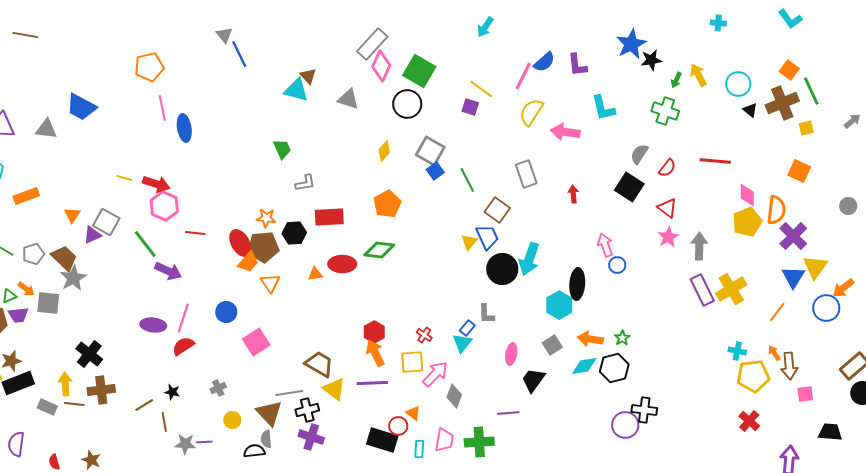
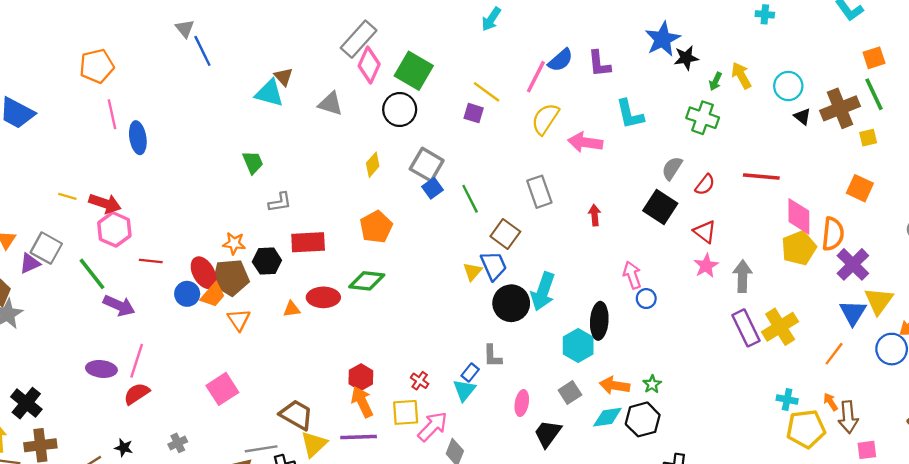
orange square: (789, 70) -> (874, 58), moved, turned 36
pink diamond: (747, 195) -> (799, 216), size x1.4
blue circle: (226, 312) -> (187, 294), moved
yellow triangle: (334, 389) -> (314, 444), turned 40

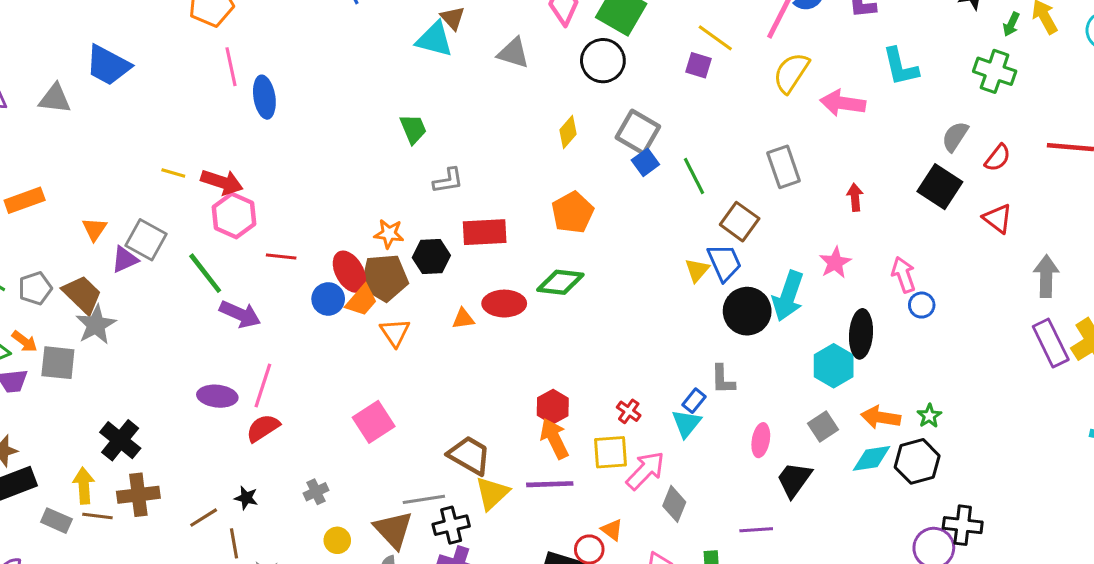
pink star: (706, 266) -> (835, 263), moved

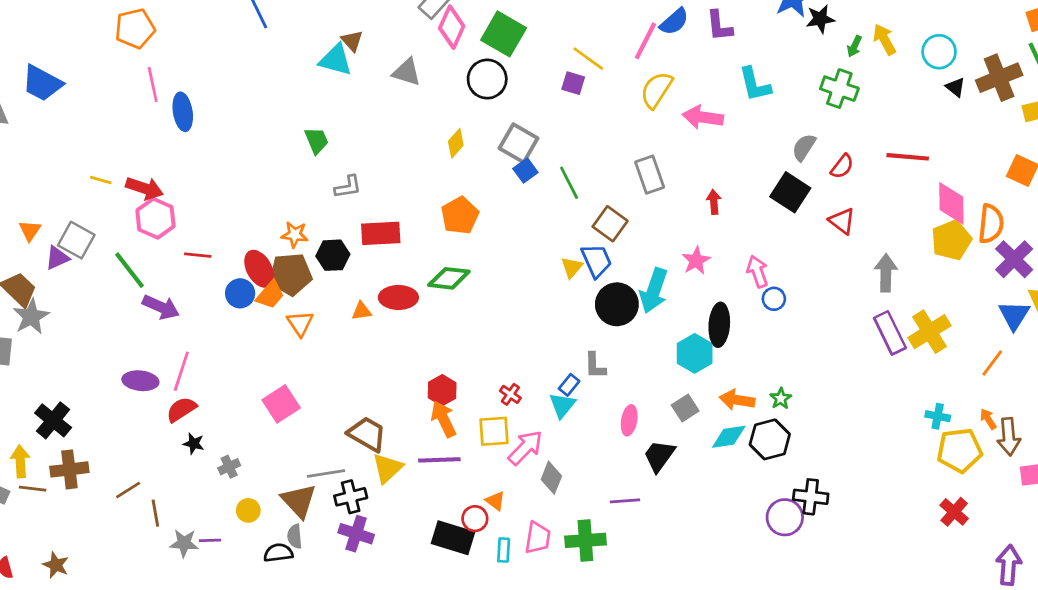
black star: (246, 498) -> (194, 444), moved

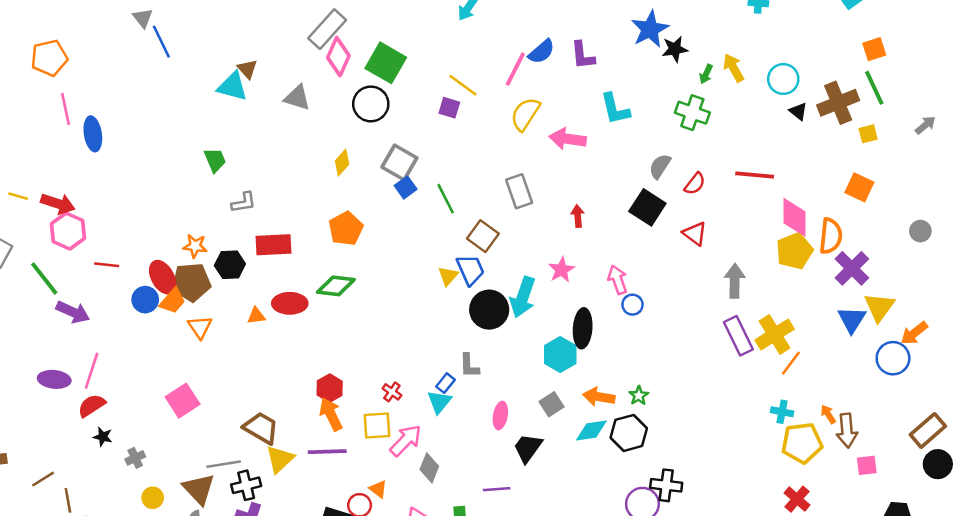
orange line: (992, 363) -> (791, 363), moved

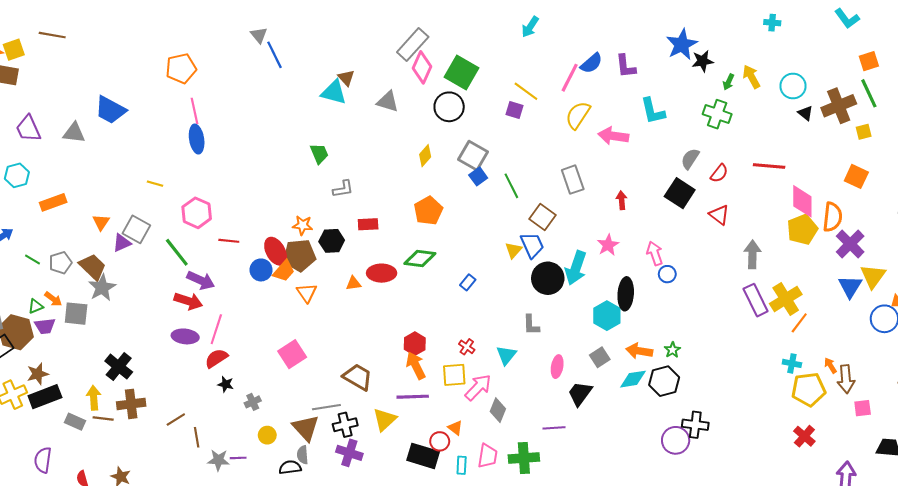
blue ellipse: (93, 134) -> (197, 139), moved
red arrow: (58, 204) -> (188, 301), moved
red rectangle: (274, 245) -> (368, 224), size x0.7
blue rectangle: (446, 383) -> (468, 282), moved
yellow triangle: (280, 459) -> (385, 420), moved

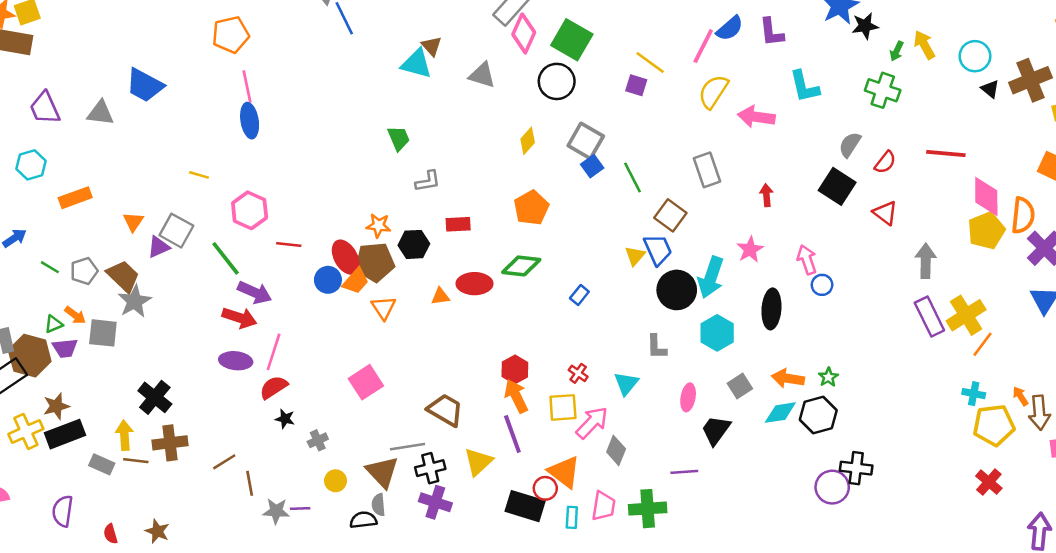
cyan hexagon: (607, 316) -> (717, 333), moved
purple line: (413, 397) -> (512, 434), turned 72
orange triangle: (455, 428) -> (564, 472), size x1.8

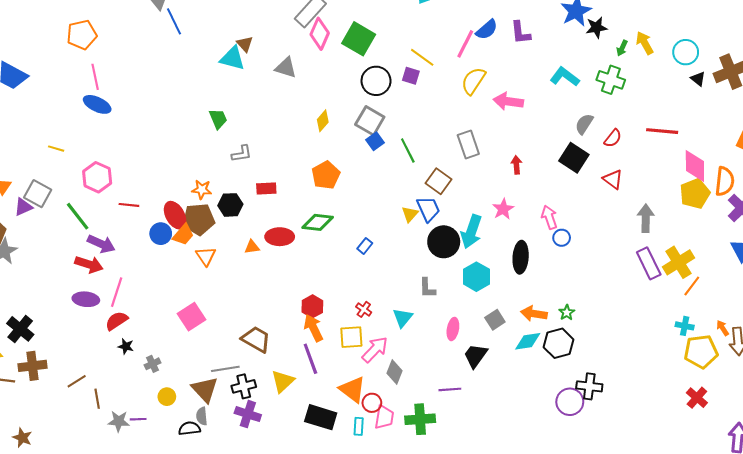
black circle: (557, 81) -> (376, 81), moved
cyan L-shape: (804, 86) -> (565, 77), moved, turned 140
blue ellipse: (250, 121) -> (97, 104), turned -56
red circle: (545, 488) -> (372, 403), moved

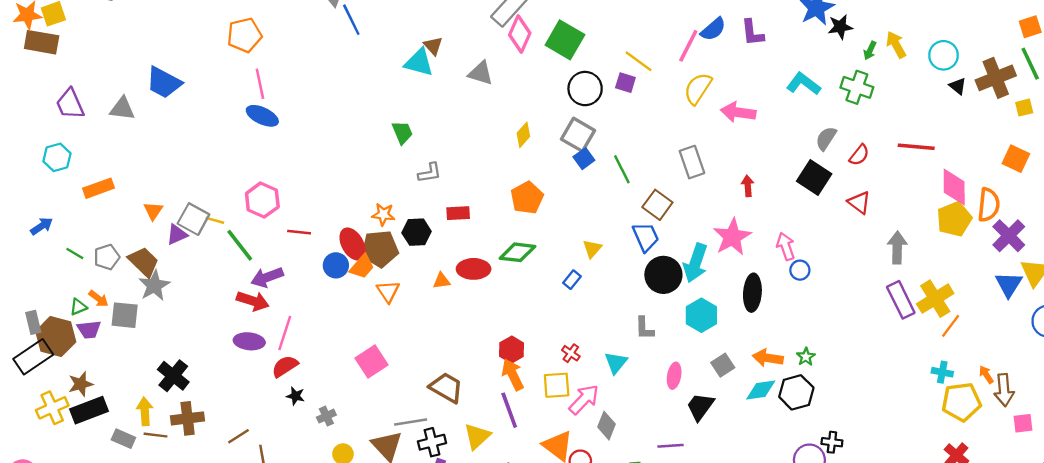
yellow line: (56, 149) -> (215, 220), moved
pink star: (503, 209) -> (732, 237), size x1.5
yellow triangle: (410, 214) -> (592, 249), moved
purple arrow: (101, 244) -> (267, 277), turned 136
black cross: (589, 386) -> (832, 442), size x0.7

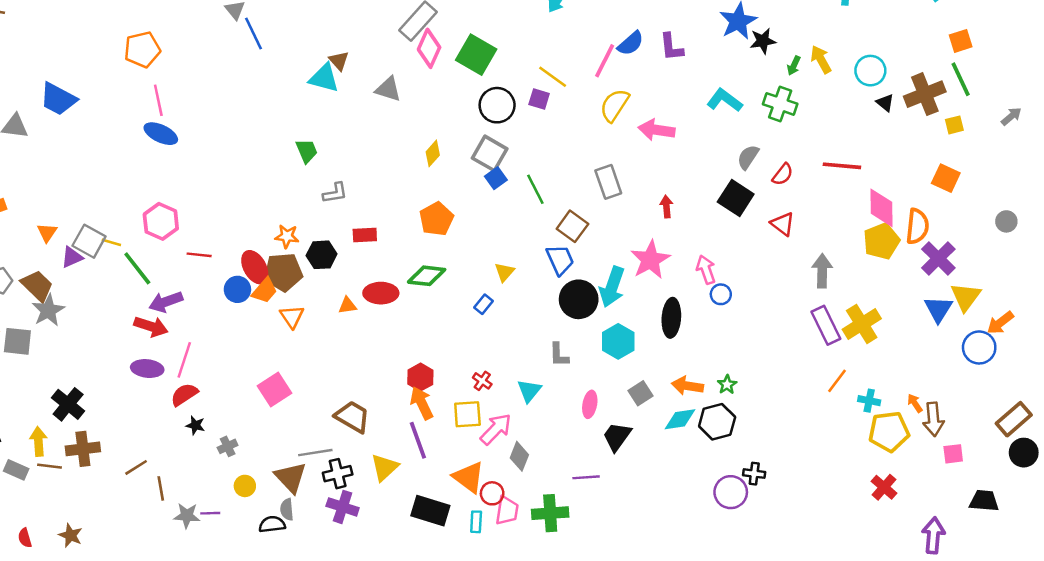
orange line: (951, 326) -> (837, 381), moved

